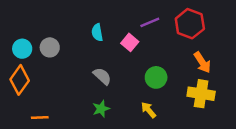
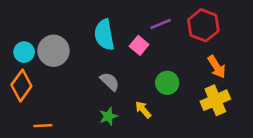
cyan semicircle: (97, 32) -> (104, 35), size x1.6
gray circle: (50, 47) -> (53, 51), size x1.5
yellow cross: (201, 94) -> (215, 100), turned -32
yellow arrow: (149, 110) -> (143, 110), moved

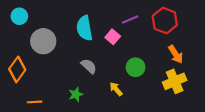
cyan circle: (24, 52) -> (19, 16), moved
green star: (108, 116) -> (76, 94), moved

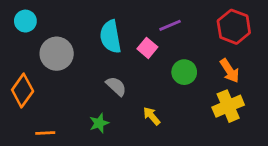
red hexagon: (165, 21) -> (234, 27), moved
green circle: (136, 67) -> (184, 72), moved

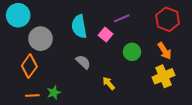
cyan circle: (25, 21) -> (18, 15), size x1.5
orange diamond: (23, 91) -> (29, 66), moved
green star: (99, 123) -> (54, 92), moved

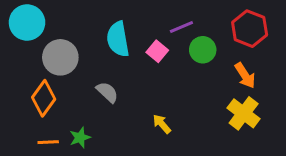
green circle: (132, 52) -> (203, 50), moved
gray semicircle: (83, 62) -> (107, 92), moved
yellow cross: (163, 76) -> (244, 113), turned -30

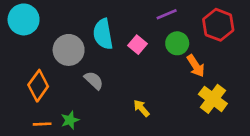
purple line: (181, 27) -> (167, 14), moved
gray circle: (60, 57) -> (69, 50), moved
orange arrow: (245, 76) -> (196, 66), moved

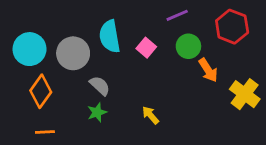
cyan circle: (24, 19) -> (30, 49), moved
yellow cross: (213, 99) -> (245, 94), moved
green star: (70, 120) -> (97, 112), moved

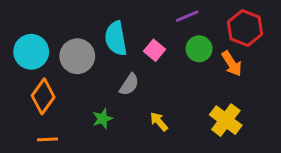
orange arrow: (208, 70) -> (232, 64), moved
gray semicircle: (100, 86) -> (129, 84), moved, turned 80
yellow cross: (245, 94) -> (226, 120), moved

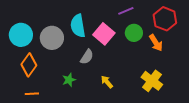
pink square: (154, 50) -> (104, 34), size x1.5

